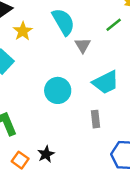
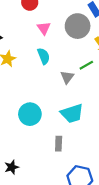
cyan semicircle: (63, 22) -> (44, 56), size x0.7
gray triangle: (83, 45) -> (67, 77), moved

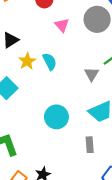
cyan semicircle: (44, 56) -> (50, 61), moved

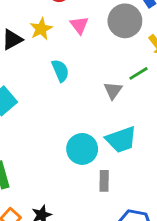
yellow star: (27, 61) -> (41, 29), moved
cyan circle: (56, 117) -> (82, 149), moved

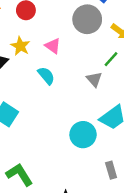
pink triangle: (79, 25) -> (53, 46), moved
gray rectangle: (104, 181) -> (111, 170), moved

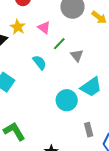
green line: (111, 59) -> (59, 44), moved
cyan semicircle: (46, 76) -> (39, 62), moved

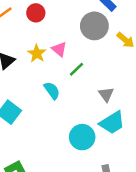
yellow star: (18, 27) -> (37, 53), moved
gray triangle: (77, 56) -> (106, 94), moved

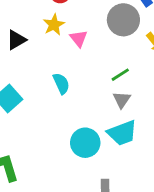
yellow star: (37, 53) -> (54, 25), moved
green line: (76, 69) -> (120, 75), moved

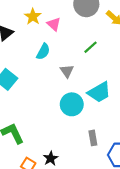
cyan semicircle: (61, 83) -> (43, 52), moved, turned 63
gray triangle: (122, 100) -> (67, 71), moved

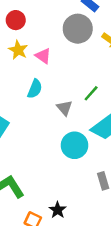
green line: (91, 47) -> (91, 93), moved

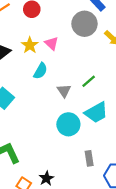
yellow star: (18, 50) -> (30, 45), moved

